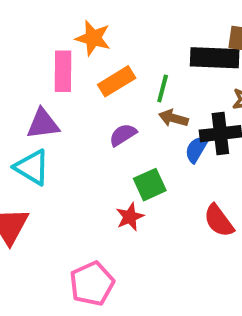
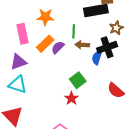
orange star: (93, 38) -> (45, 17), moved
orange rectangle: (117, 81) -> (45, 44), moved
purple semicircle: (123, 135) -> (58, 47), moved

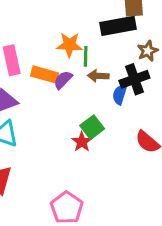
orange star: (45, 17) -> (69, 45), moved
orange rectangle: (45, 44) -> (44, 74), turned 60
red star: (71, 98) -> (82, 142), moved

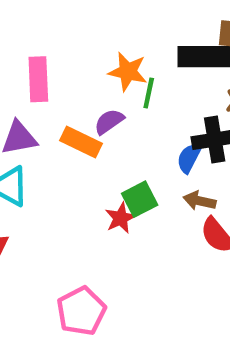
orange rectangle: (44, 74) -> (81, 142), moved
brown arrow: (98, 76) -> (200, 201), moved

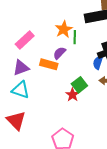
orange star: (128, 72) -> (64, 29), turned -30
pink rectangle: (38, 79) -> (25, 40), turned 60

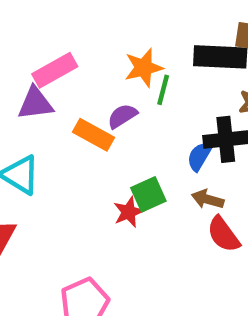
purple triangle: (21, 68) -> (35, 103), moved

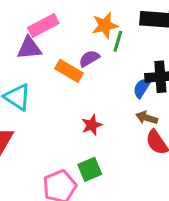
green square: (148, 194) -> (90, 169), moved

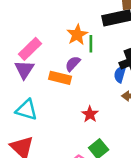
purple triangle: (29, 48) -> (24, 69), turned -35

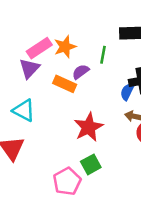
orange star: (77, 35) -> (65, 47), moved
red star: (90, 114) -> (88, 127), size x1.6

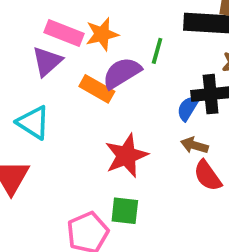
pink rectangle: (39, 48) -> (64, 33), turned 50
purple semicircle: (81, 72) -> (122, 73), size x1.5
green square: (91, 164) -> (125, 211), turned 30

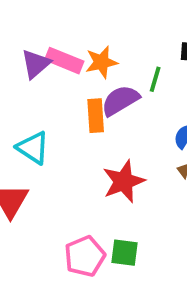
purple triangle: (47, 61) -> (36, 64), moved
orange rectangle: (97, 89) -> (96, 116), turned 56
green square: (125, 211) -> (125, 253), moved

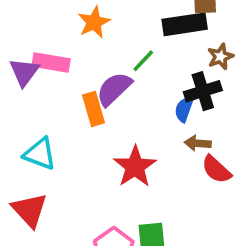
orange star: (101, 62) -> (94, 22), moved
green line: (155, 79) -> (143, 61), turned 40

